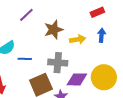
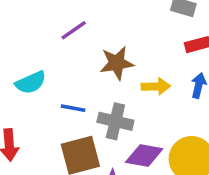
blue line: (25, 59) -> (73, 108), moved

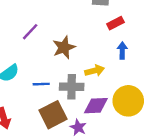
yellow arrow: (156, 86) -> (95, 71), moved

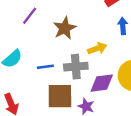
brown square: (53, 115) -> (60, 96), turned 32

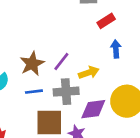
purple line: (30, 16) -> (61, 62), moved
brown star: (65, 28) -> (32, 64), moved

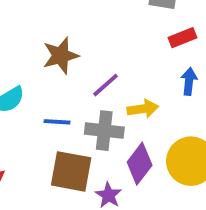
brown star: (32, 64) -> (61, 56), moved
purple diamond: (93, 109) -> (140, 164), turned -56

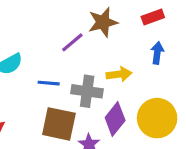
brown star: (61, 56) -> (103, 22), moved
purple line: (105, 85) -> (72, 42), moved

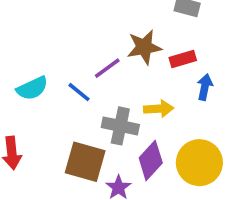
red rectangle: (153, 17) -> (183, 59), moved
blue line: (49, 83) -> (79, 92), moved, turned 30

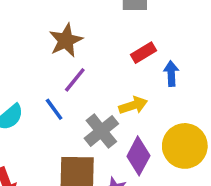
brown star: (144, 47) -> (66, 40), moved
blue line: (79, 92) -> (54, 109), turned 30
gray cross: (120, 126) -> (101, 131), turned -36

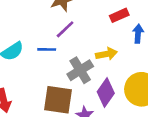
blue line: (54, 109) -> (47, 49), turned -60

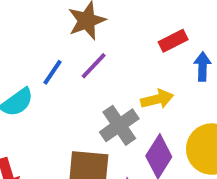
blue line: (47, 49) -> (53, 72), moved, turned -54

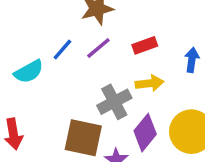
red rectangle: (173, 41) -> (145, 45), moved

